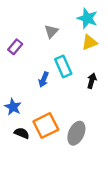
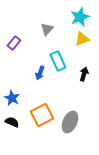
cyan star: (87, 18) -> (80, 17), turned 30
black semicircle: (22, 133) -> (12, 122), moved

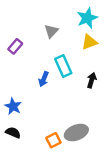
orange square: (42, 115) -> (53, 140), moved, size x0.6
gray ellipse: (70, 122) -> (76, 133), turned 45

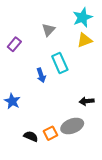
blue arrow: (44, 79) -> (41, 75), turned -40
black arrow: (92, 80) -> (87, 101), moved, turned -112
black semicircle: (13, 133) -> (31, 136), moved

